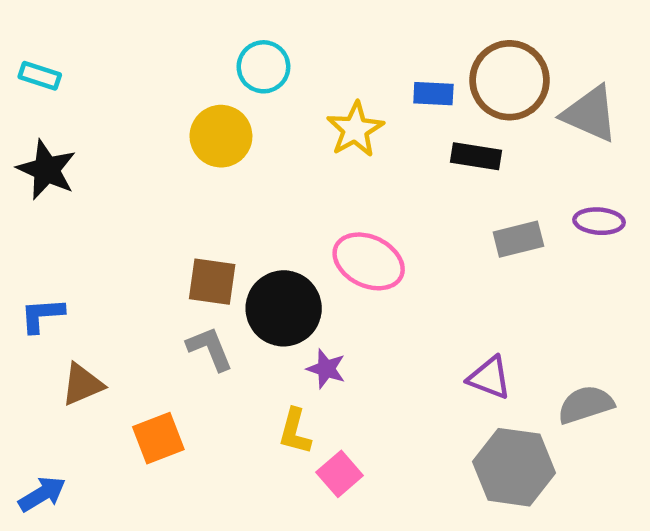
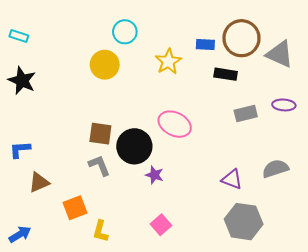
gray semicircle: (586, 405) -> (275, 169), moved
yellow L-shape: (295, 431) -> (100, 231), moved

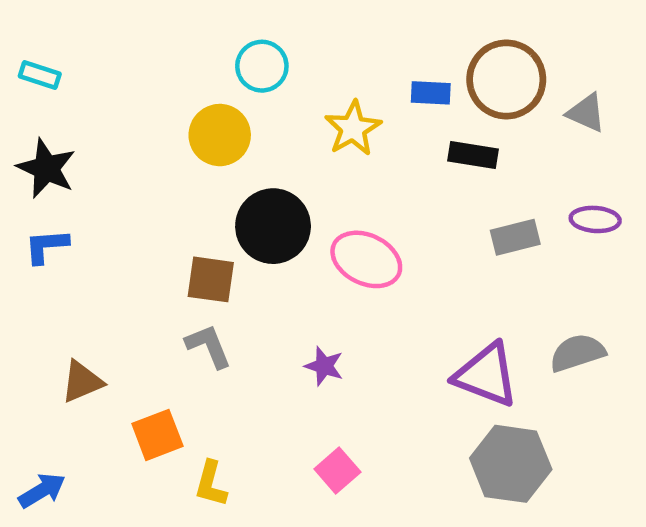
gray triangle: (280, 54) -> (586, 113), size x0.7
black circle: (134, 146) -> (273, 226), moved
blue L-shape: (20, 150) -> (46, 246), moved
purple triangle: (232, 179) -> (486, 375), size x1.5

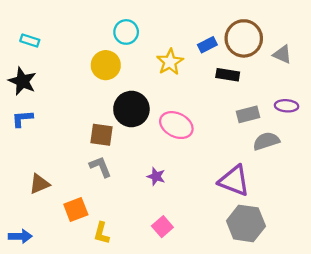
cyan rectangle: (40, 75) -> (30, 41), moved
blue rectangle: (431, 93) -> (207, 45), turned -30
gray semicircle: (577, 353) -> (266, 141), moved
blue arrow: (42, 490) -> (20, 236), turned 30

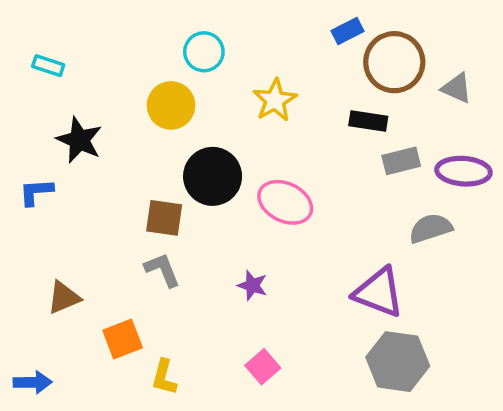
blue rectangle: (207, 45) -> (348, 31), moved
black star: (22, 81) -> (79, 140), moved
purple ellipse: (287, 106) -> (463, 171), size x1.4
gray rectangle: (248, 114) -> (401, 161), moved

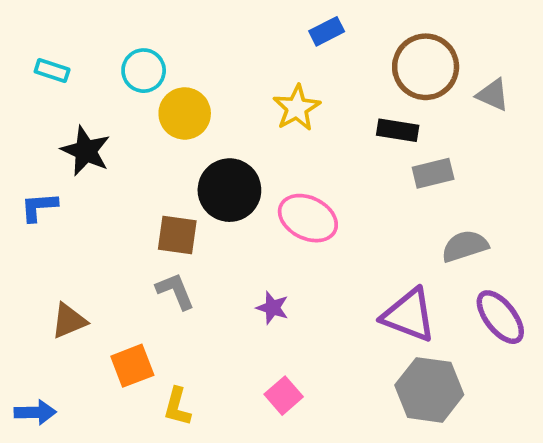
blue rectangle: (348, 31) -> (327, 31), moved
cyan circle: (204, 52) -> (144, 71), moved
purple ellipse: (463, 171) -> (500, 317), moved, turned 48

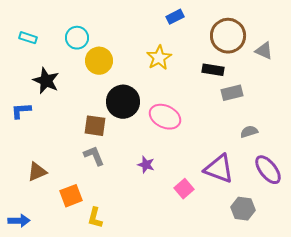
gray semicircle: (465, 246) -> (249, 132), size x0.7
gray hexagon: (429, 390) -> (243, 209), moved, size x0.7
pink square: (284, 396) -> (184, 189), moved

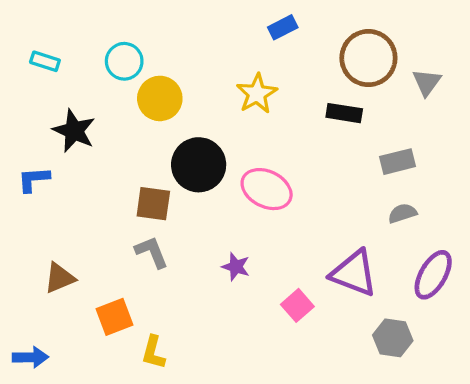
gray triangle: (264, 51) -> (427, 82), turned 42
gray rectangle: (232, 93) -> (398, 162), moved
purple ellipse: (268, 170) -> (433, 275), turned 68

